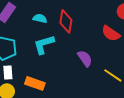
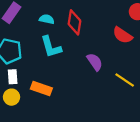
cyan L-shape: (44, 44) -> (51, 47), turned -90

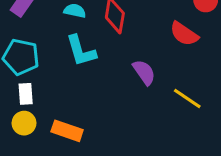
orange rectangle: (41, 89) -> (67, 131), moved

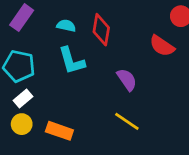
white rectangle: (26, 94) -> (23, 98), turned 54
yellow line: (187, 98) -> (127, 121), moved

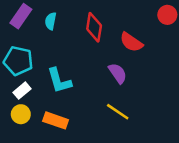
cyan semicircle: (66, 26) -> (51, 21), moved, turned -91
red semicircle: (162, 46) -> (131, 42), moved
cyan L-shape: (72, 61) -> (59, 81), moved

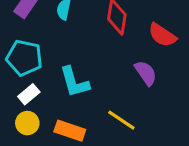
yellow line: (118, 112) -> (121, 120), moved

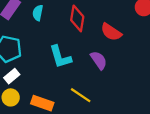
cyan L-shape: (74, 82) -> (60, 57), moved

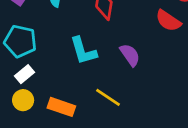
red semicircle: (111, 32) -> (168, 21), moved

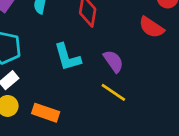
yellow line: (108, 97) -> (113, 92), moved

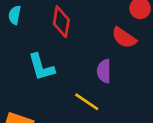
purple semicircle: (113, 61) -> (104, 71), moved, turned -145

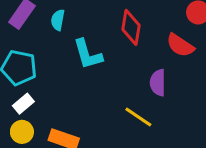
red diamond: (61, 22) -> (131, 27), moved
cyan L-shape: (41, 67) -> (88, 54), moved

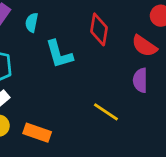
purple semicircle: (158, 83) -> (140, 80), moved

